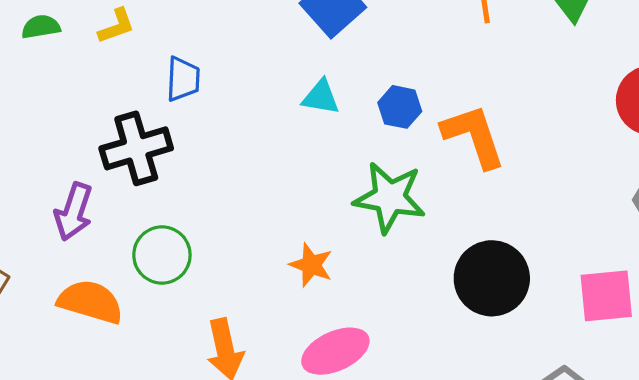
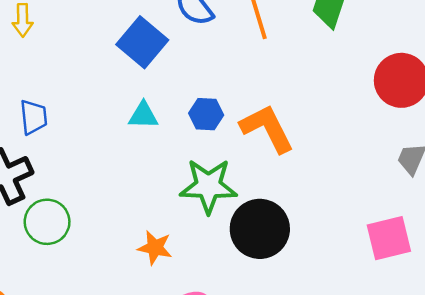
green circle: (162, 255) -> (47, 222), moved
black circle: (492, 278) -> (260, 229), moved

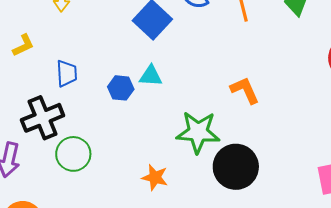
blue hexagon: (206, 114) -> (121, 88), moved
orange L-shape: (267, 128) -> (245, 90), size x0.7

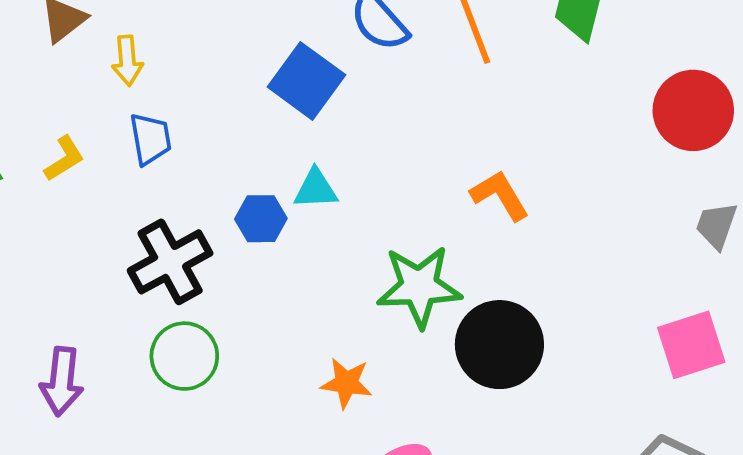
blue trapezoid: (67, 73) -> (150, 139), moved
black cross: (43, 118) -> (170, 262), moved

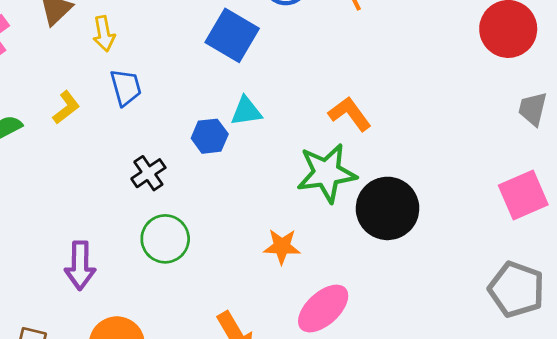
orange L-shape: (500, 195) -> (350, 114), moved
black cross: (170, 262) -> (148, 173), size x0.6

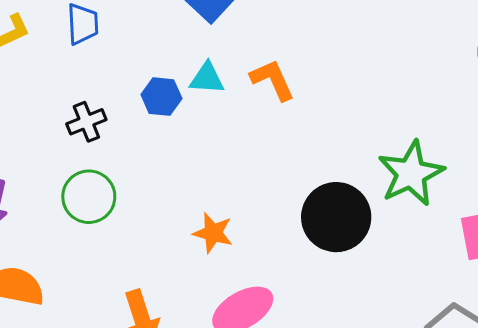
orange L-shape: (350, 114) -> (273, 80), moved
green star: (327, 173) -> (411, 173), moved, turned -30

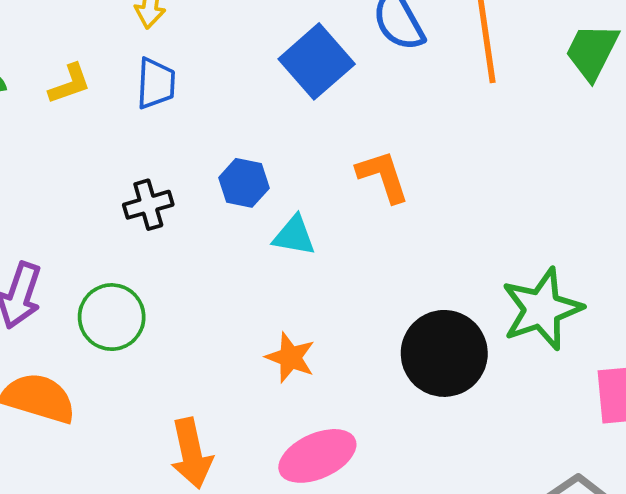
cyan triangle: (207, 78) -> (294, 236), moved
green circle: (89, 197) -> (112, 317), moved

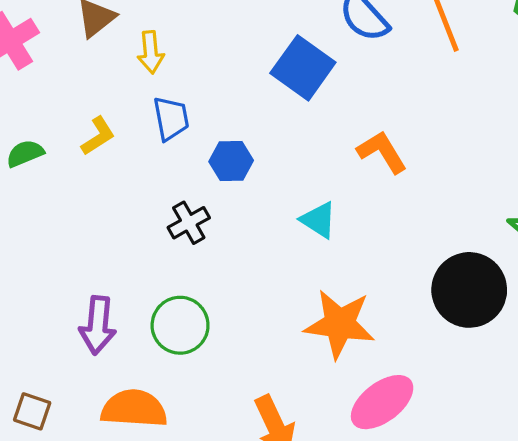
blue hexagon: (244, 183) -> (231, 161), moved
cyan triangle: (294, 236) -> (319, 220), turned 36
orange star: (290, 357) -> (340, 324), size x1.6

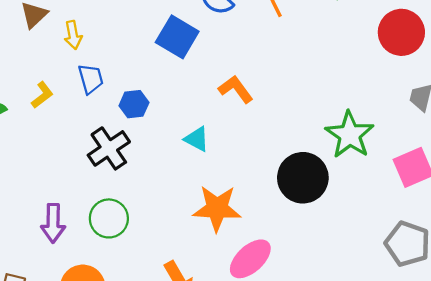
black cross: (189, 223) -> (109, 148), size x1.5

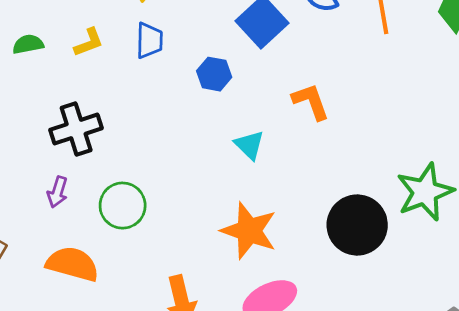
blue hexagon: (134, 104) -> (214, 74), moved
black cross: (109, 148) -> (76, 129), moved
purple arrow: (53, 223) -> (57, 192), size x0.7

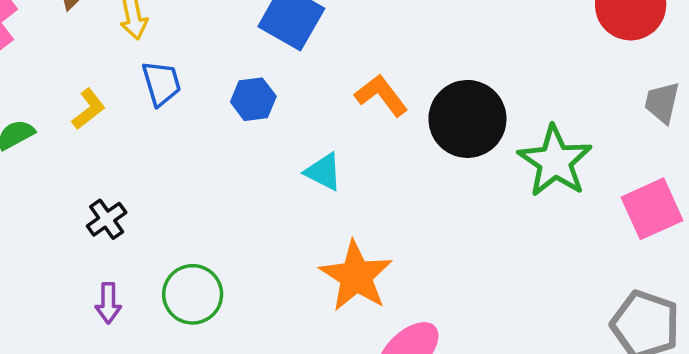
black cross: (76, 129) -> (107, 219), size x0.6
black circle: (357, 225) -> (467, 119), moved
orange star: (249, 231) -> (356, 276), turned 30

